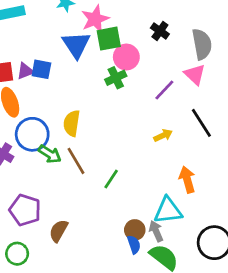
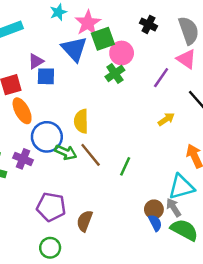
purple triangle: (25, 71) -> (36, 61), moved

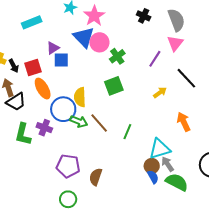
green square: (103, 39) -> (114, 86), moved
pink circle: (122, 53) -> (99, 42), moved
pink triangle: (186, 59) -> (175, 43), turned 36
yellow semicircle: (81, 121) -> (80, 97), moved
cyan triangle: (181, 187) -> (160, 149), moved

